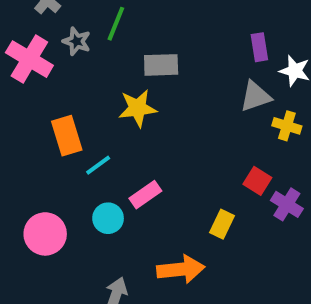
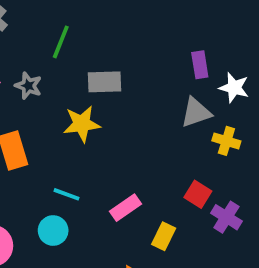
gray star: (77, 41) -> (28, 86), moved
cyan line: (98, 165) -> (66, 194), moved, turned 56
pink rectangle: (145, 195) -> (125, 208), moved

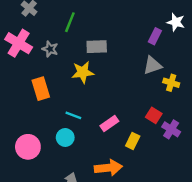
purple rectangle: (200, 65) -> (155, 36), turned 35
white star: (234, 88) -> (176, 22), moved

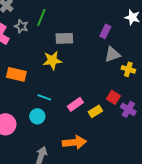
purple rectangle: (155, 36) -> (105, 31), moved
gray star: (50, 49) -> (21, 26), moved
orange rectangle: (41, 89) -> (16, 74), turned -60
yellow rectangle: (133, 141) -> (95, 111), moved, turned 32

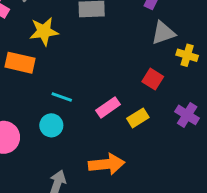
yellow star: (52, 60) -> (44, 31), moved
red square: (113, 97) -> (153, 79), moved

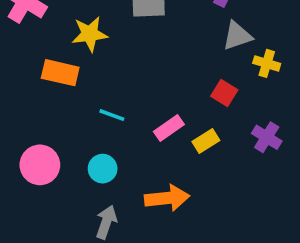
cyan circle: (51, 125) -> (103, 169), moved

